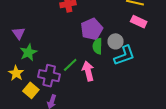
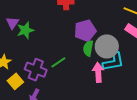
gray circle: (116, 41) -> (107, 46), size x1.5
green star: (28, 52) -> (25, 30), moved
pink arrow: (88, 71) -> (98, 72), moved

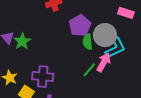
green line: (58, 62) -> (89, 70), moved
pink arrow: (98, 72) -> (104, 62), turned 48

